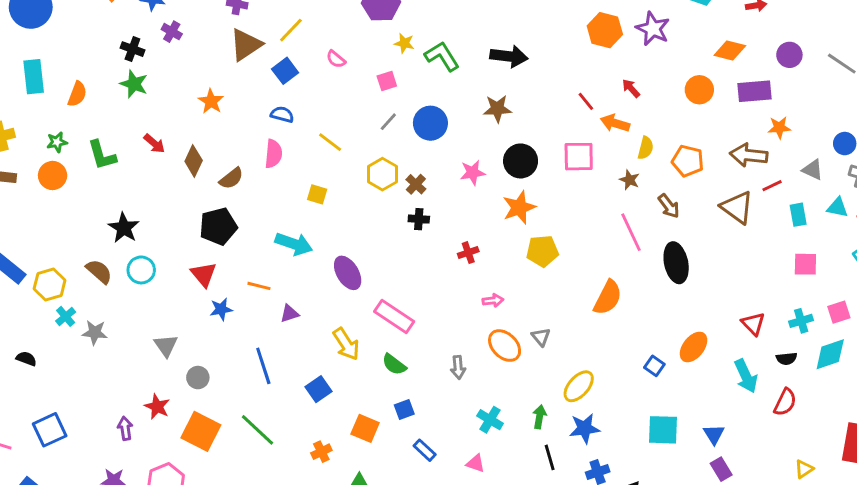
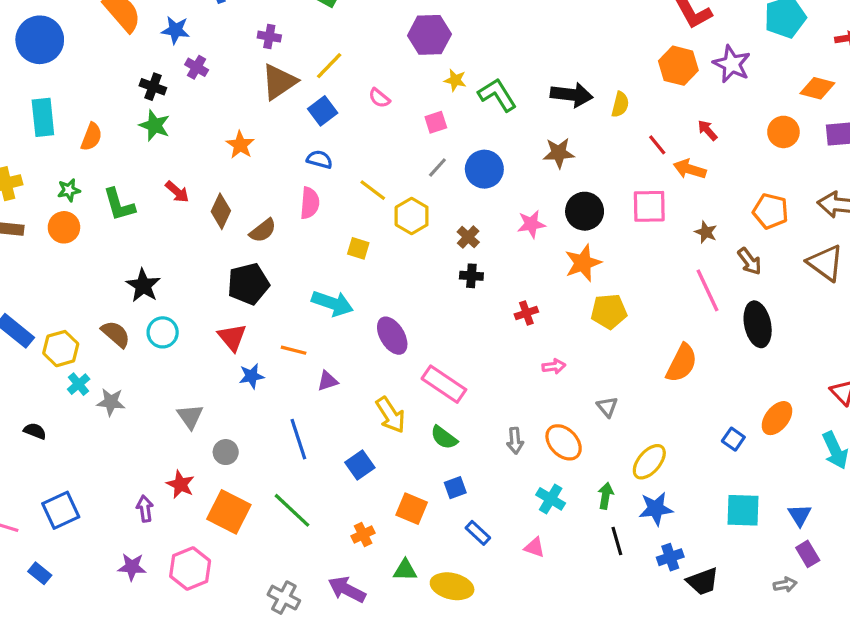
yellow semicircle: (646, 148) -> (620, 104), moved
yellow hexagon: (382, 174) -> (412, 216), moved
orange ellipse: (505, 346) -> (564, 442), moved

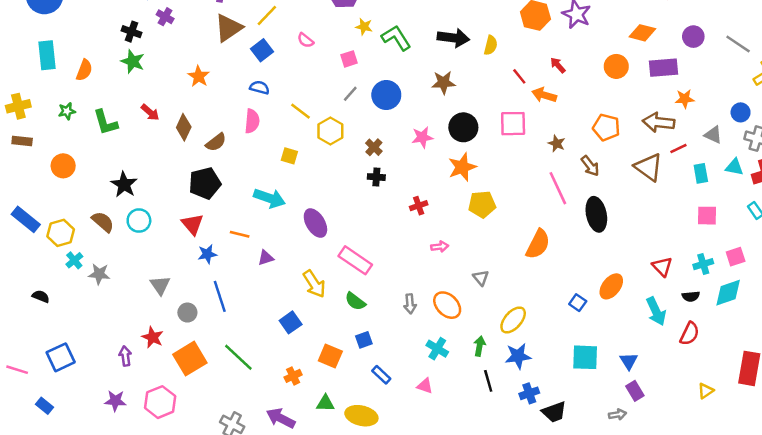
orange circle: (64, 227) -> (63, 166), moved
blue line: (298, 439) -> (220, 296), moved
orange square: (229, 512) -> (190, 359), turned 32

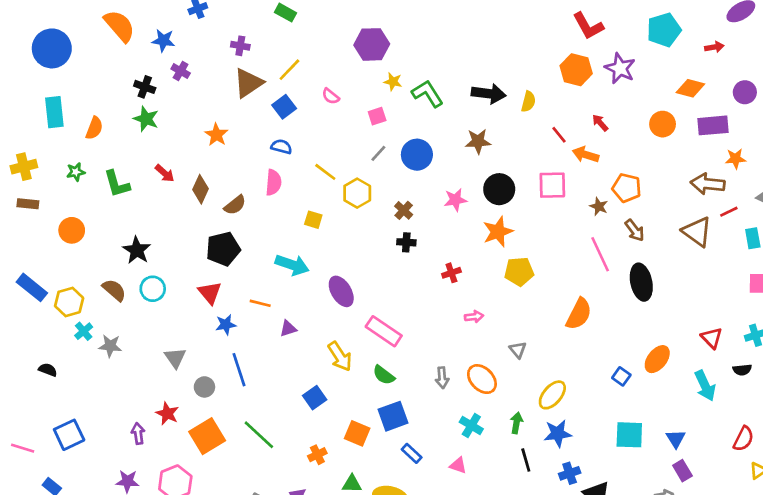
orange pentagon: (606, 127) -> (627, 188), moved
red semicircle: (690, 334) -> (744, 439), moved
blue square: (364, 340) -> (393, 416), size x1.6

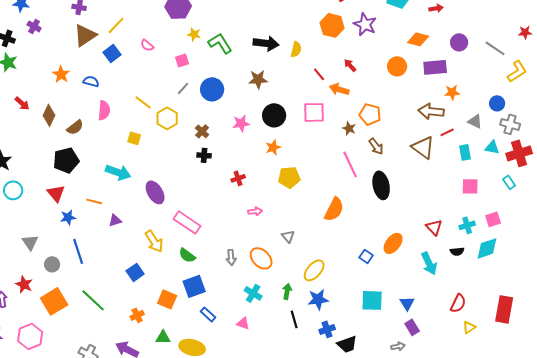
blue semicircle: (281, 147) -> (91, 81), moved
orange star: (498, 232) -> (273, 147), size x0.7

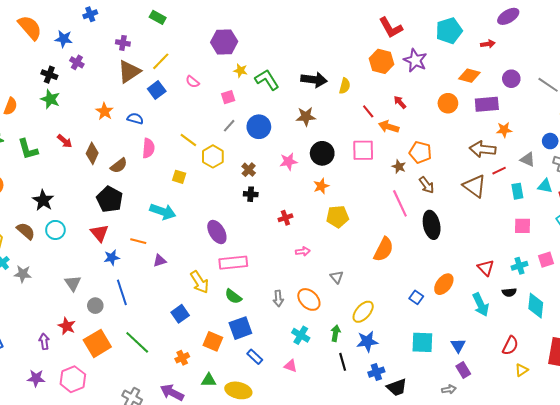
black pentagon: (66, 160) -> (110, 199), turned -30
purple ellipse: (155, 192) -> (217, 232), moved
pink rectangle: (187, 222) -> (233, 263), turned -40
cyan diamond: (487, 248) -> (536, 306), moved, turned -65

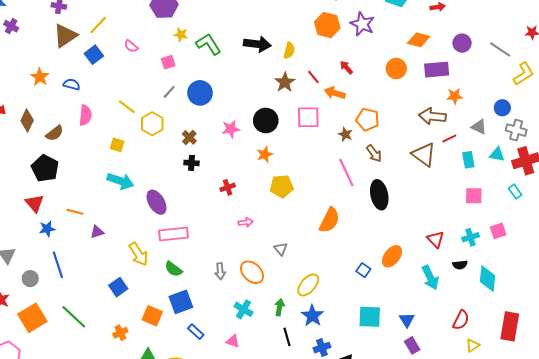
brown star: (306, 117) -> (285, 82), moved, turned -30
cyan arrow: (163, 212) -> (120, 181), moved
blue star: (367, 341) -> (312, 316), turned -30

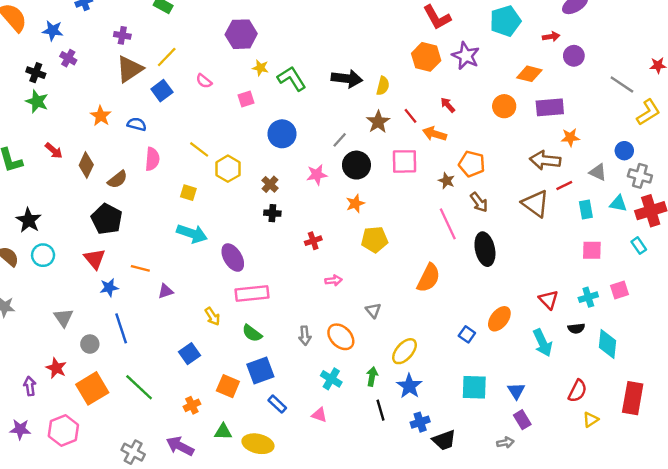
purple circle: (462, 43) -> (574, 56), moved
gray line: (169, 92) -> (340, 140), moved
yellow arrow: (138, 254) -> (212, 316), size x0.7

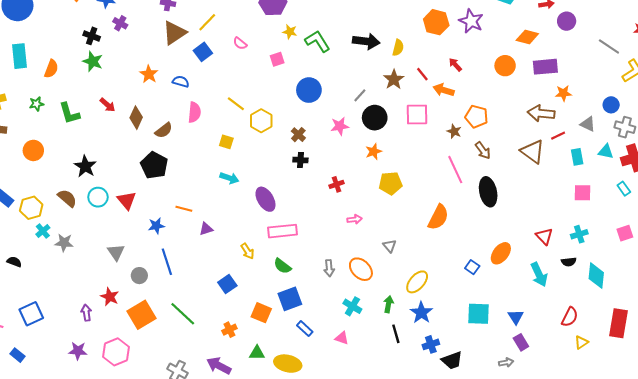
cyan arrow: (192, 234) -> (229, 178), size x0.7
red triangle: (95, 259) -> (127, 200), moved
pink square: (619, 290) -> (625, 233), moved

